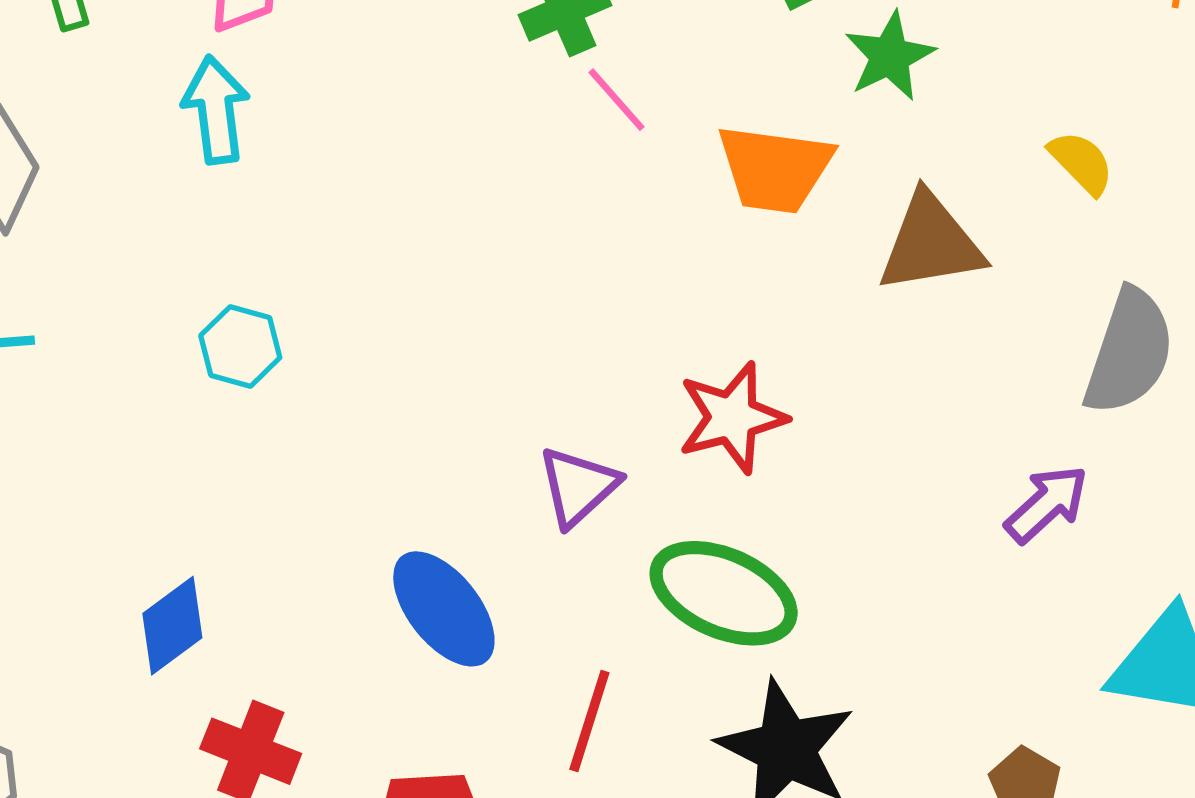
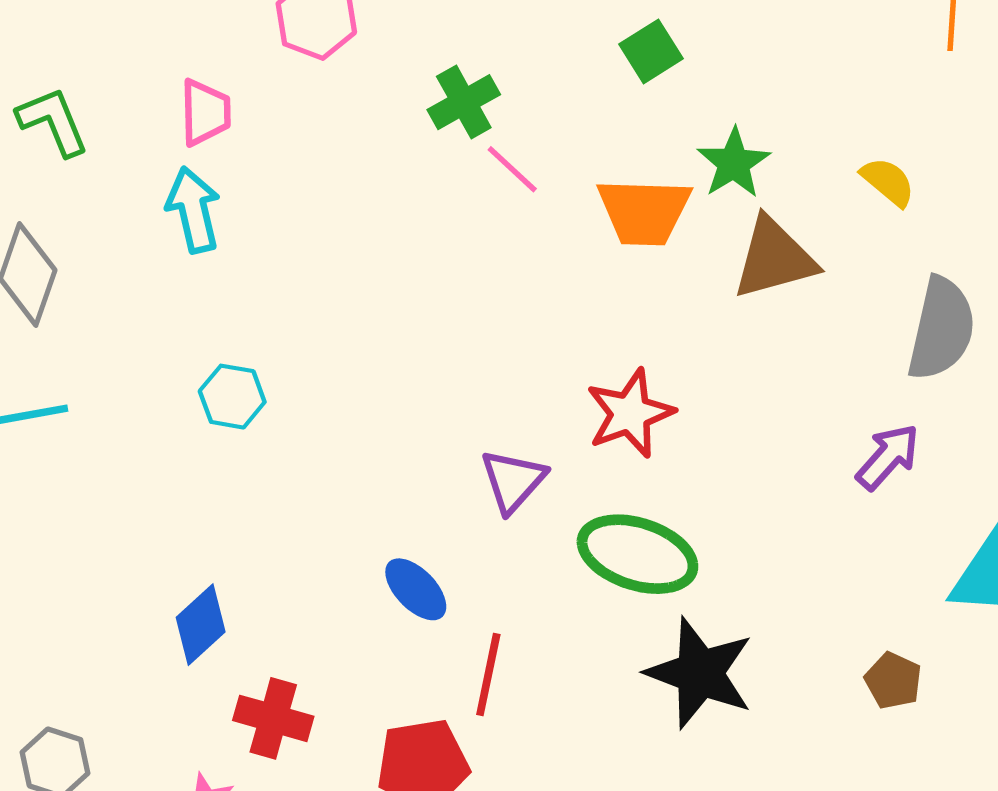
green star: (890, 56) -> (734, 163), moved
blue ellipse: (444, 609) -> (416, 589), size x0.7
red line: (589, 721) -> (488, 675), moved

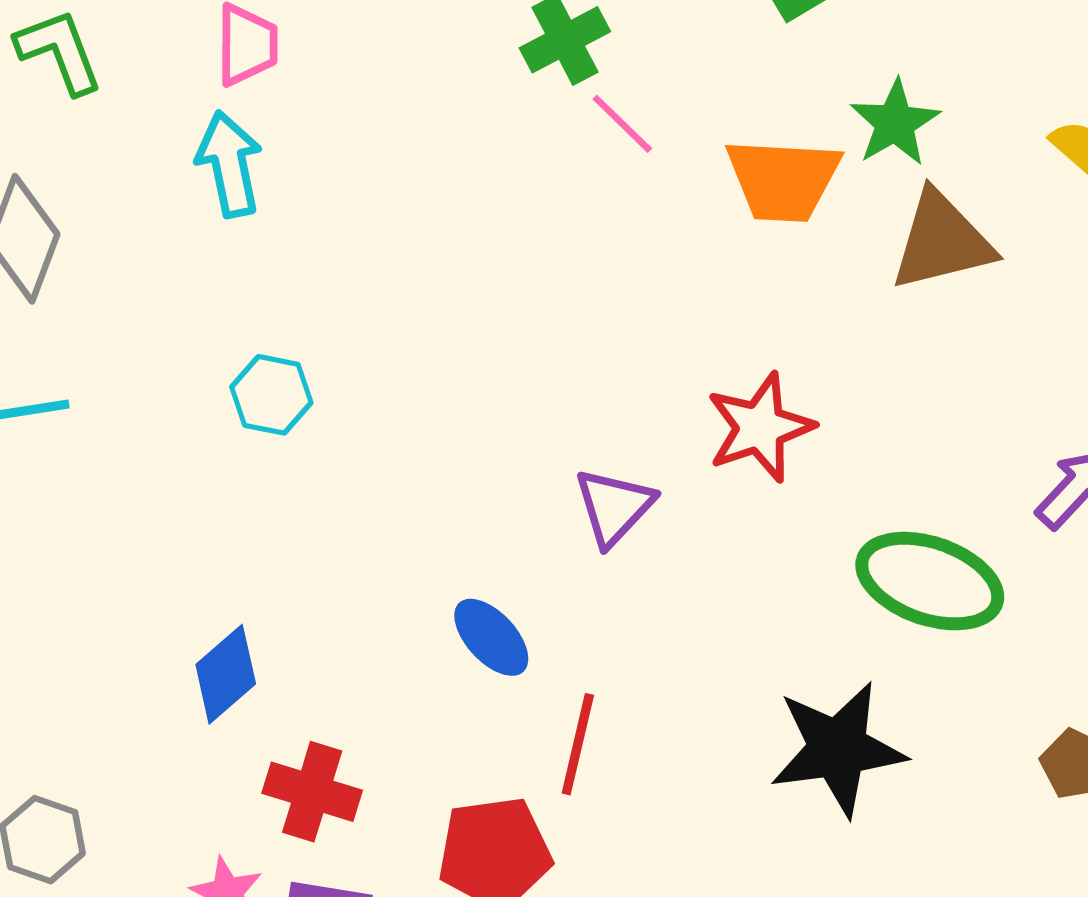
green ellipse: (637, 554) -> (930, 581), moved
black star: (700, 673) -> (838, 749), turned -30

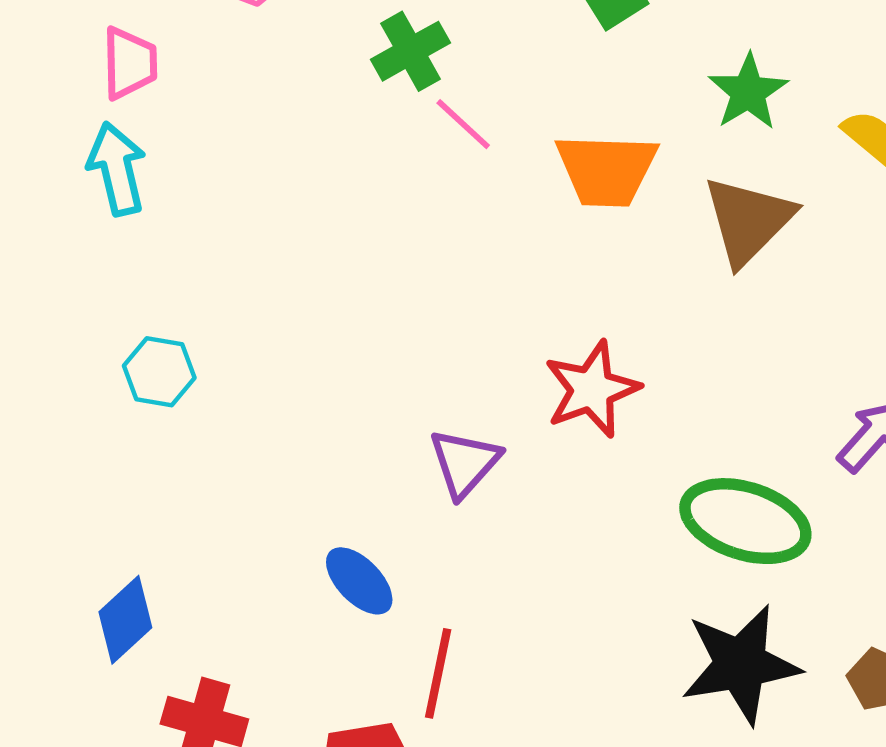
green star: (895, 123) -> (748, 92), moved
brown triangle: (942, 241) -> (748, 220), turned -30
black star: (838, 749) -> (741, 664), moved

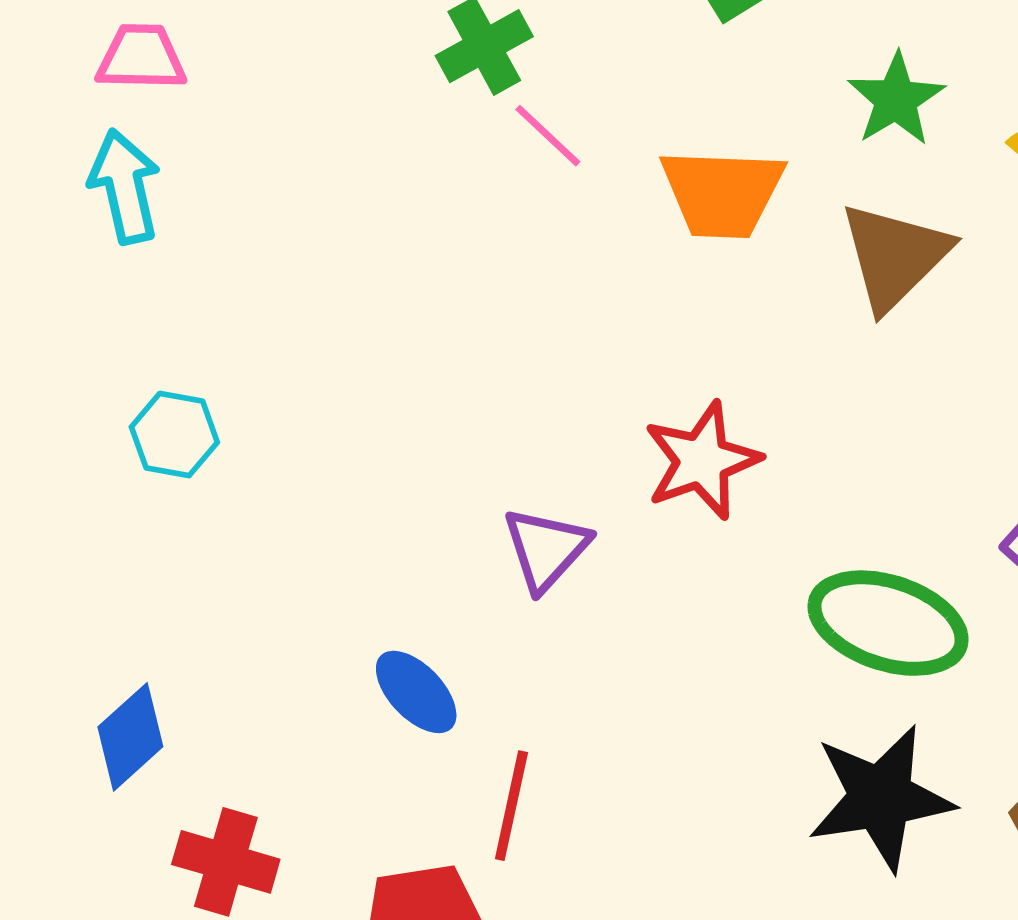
pink trapezoid: (129, 63) -> (141, 57), turned -88

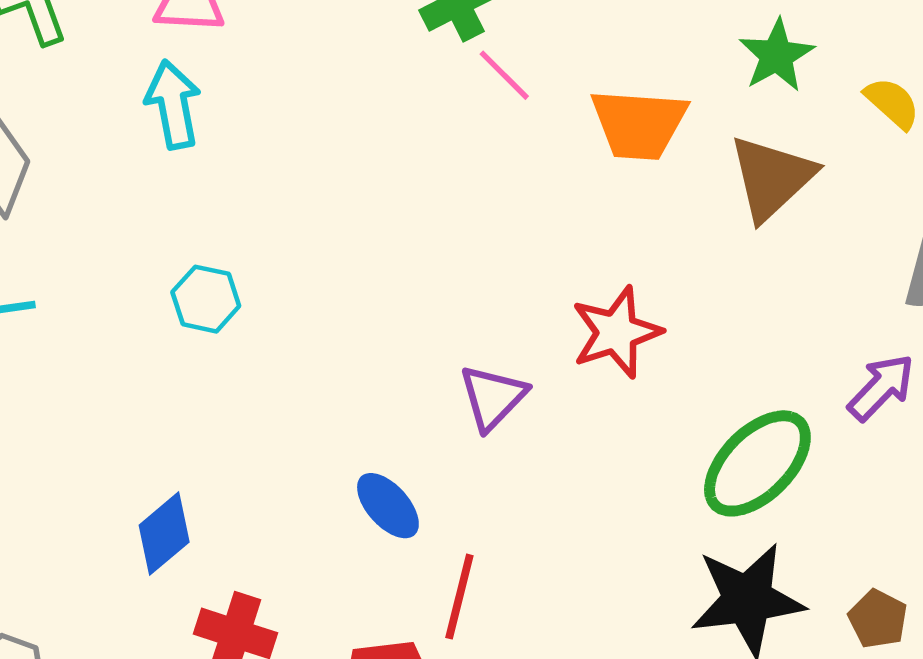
green ellipse: (888, 623) -> (757, 463), turned -65

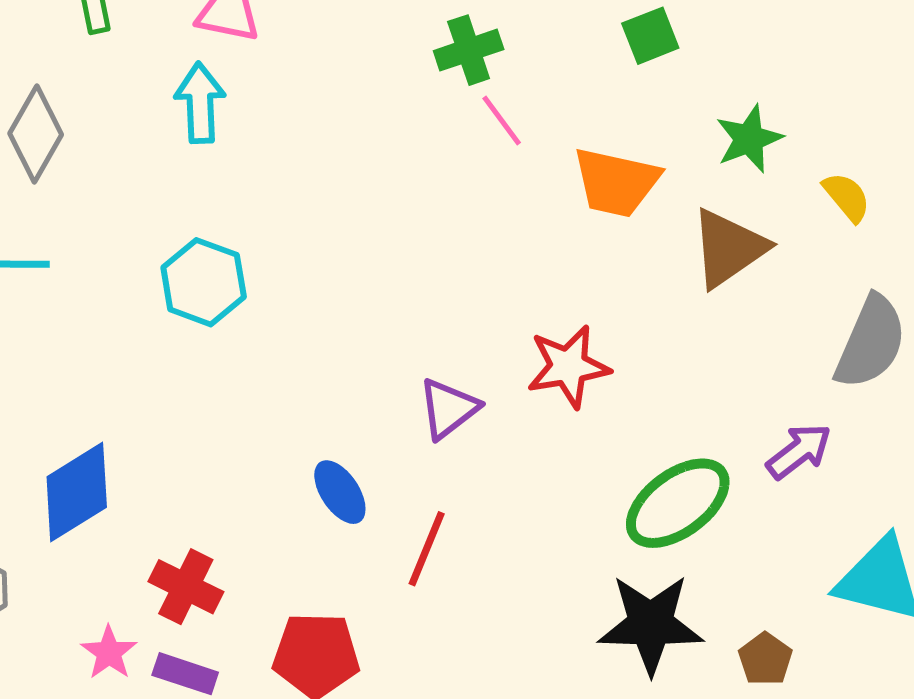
cyan hexagon: (206, 299) -> (204, 282), size x1.4
blue diamond: (164, 534) -> (77, 492), moved, size x1.4
red line: (459, 597) -> (427, 549), moved

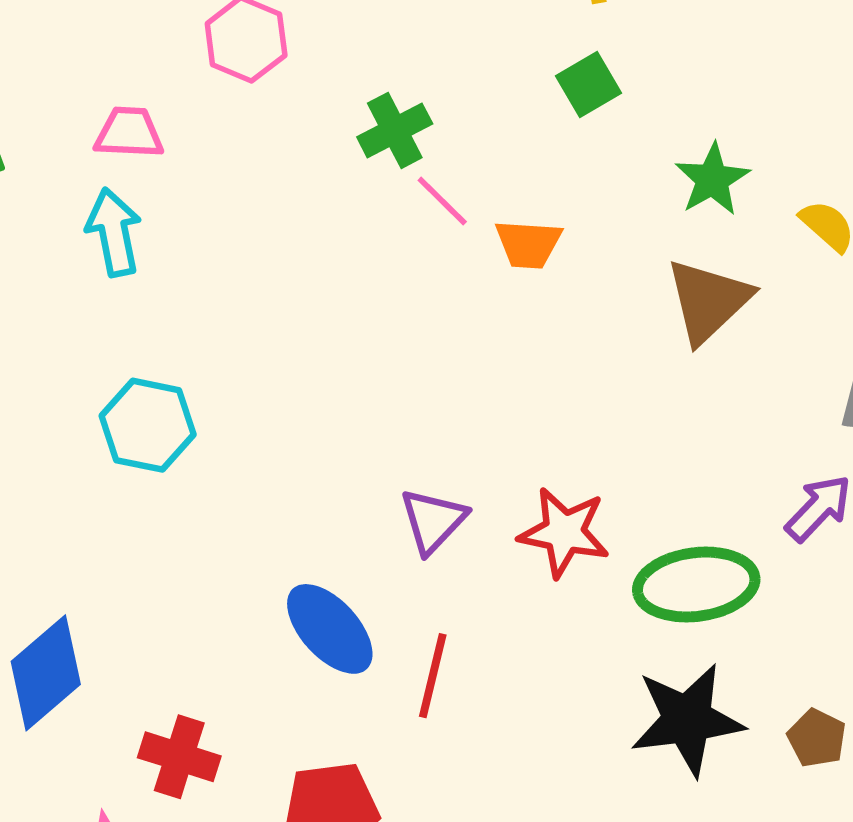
orange trapezoid: (616, 182) -> (528, 244), moved, size x0.7
red star: (568, 367) -> (564, 532), moved, turned 30
blue ellipse: (340, 492) -> (330, 629), size x1.4
green ellipse: (678, 503) -> (696, 585), turned 38

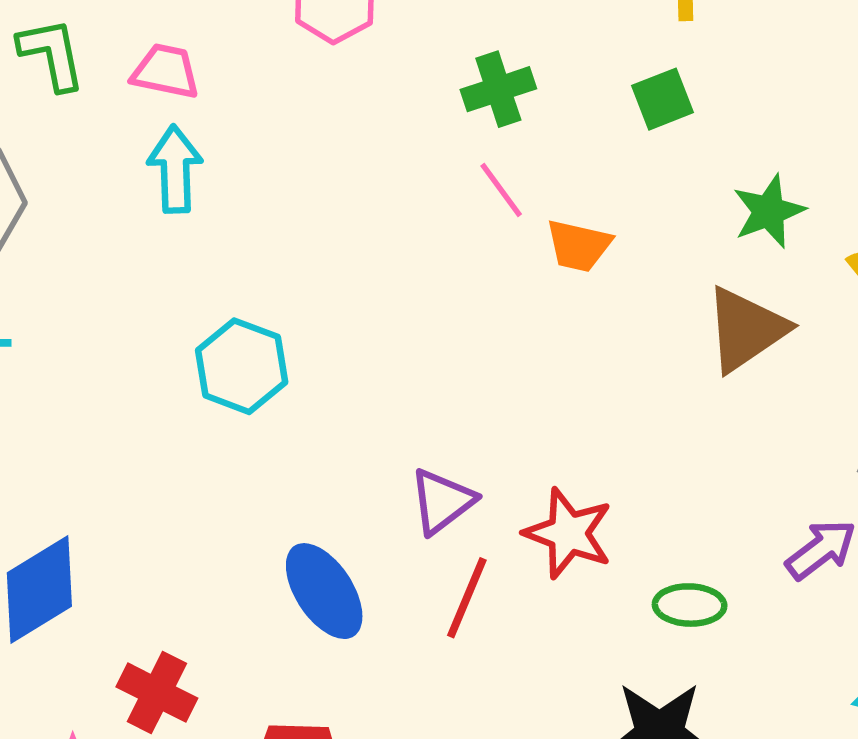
green cross: (395, 130) -> (498, 89), moved
pink trapezoid: (129, 133) -> (166, 71), moved
cyan hexagon: (148, 425) -> (242, 366), moved
green ellipse: (696, 585) -> (690, 605), size x0.6
red line: (433, 676) -> (467, 598), moved

